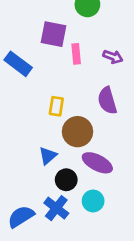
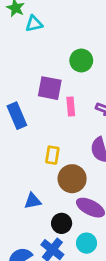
blue rectangle: (18, 64) -> (17, 116), turned 30
blue triangle: (48, 156) -> (33, 201), moved, turned 30

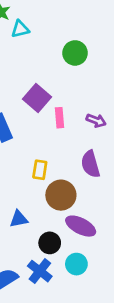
green circle: (81, 60) -> (75, 53), moved
purple square: (50, 88) -> (37, 98), turned 30

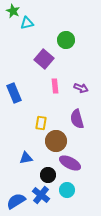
purple square: (37, 98) -> (44, 59), moved

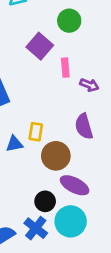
pink rectangle: (55, 86) -> (65, 68), moved
blue triangle: (26, 158) -> (14, 144), moved
cyan circle: (67, 190) -> (71, 221), size x1.5

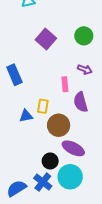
green circle: (69, 21) -> (84, 36), moved
pink rectangle: (65, 68) -> (65, 84), moved

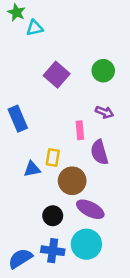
black circle: (50, 161) -> (53, 216), moved
blue cross: (43, 182) -> (53, 251), turned -30

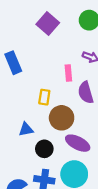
blue triangle: (32, 169) -> (26, 129), moved

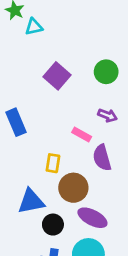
pink rectangle: (68, 73) -> (82, 135), turned -56
blue triangle: (26, 129) -> (31, 201), size x1.5

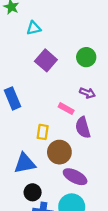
cyan triangle: (34, 27) -> (34, 28), moved
black circle: (53, 225) -> (33, 192), moved

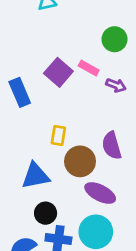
purple square: (46, 60) -> (58, 72), moved
pink rectangle: (66, 109) -> (89, 68), moved
purple semicircle: (83, 128) -> (112, 146), moved

